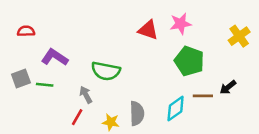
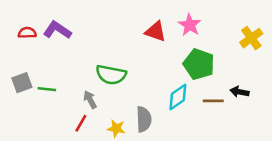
pink star: (181, 24) -> (190, 25), turned -30
purple L-shape: (55, 57) -> (57, 30), moved
black arrow: (228, 87) -> (239, 92), turned 49
cyan diamond: (176, 108) -> (178, 97), moved

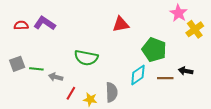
pink star: (190, 25) -> (179, 13), moved
red triangle: (156, 31) -> (121, 24), turned -30
gray arrow: (90, 100) -> (56, 77), moved, turned -48
red line: (81, 123) -> (71, 93), moved

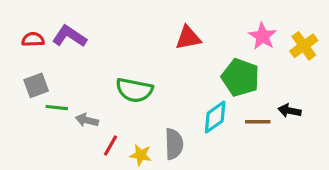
pink star: (179, 13) -> (263, 36), moved
gray square: (17, 64) -> (36, 85), moved

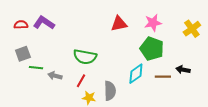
pink star: (263, 36) -> (153, 23), moved, turned 30
red line: (111, 146) -> (81, 81), moved

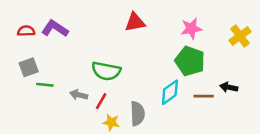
red triangle: (119, 24) -> (135, 22), moved
gray arrow: (55, 76) -> (79, 95), moved

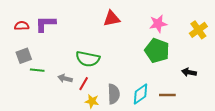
purple L-shape: (55, 28) -> (45, 24), turned -35
cyan diamond: (170, 92) -> (140, 94), moved
brown line: (204, 96) -> (167, 95), moved

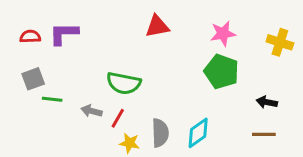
yellow cross: (198, 30) -> (280, 42), turned -36
brown line: (167, 95) -> (264, 134), moved

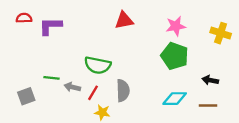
red semicircle: (30, 36) -> (24, 18), moved
gray square: (33, 79) -> (26, 96), moved
green line: (52, 99) -> (52, 78), moved
gray semicircle: (160, 133) -> (123, 90), moved
cyan diamond: (198, 133) -> (175, 99), moved, turned 35

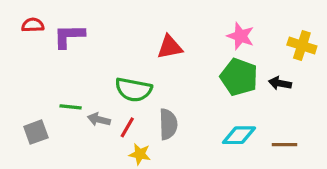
red triangle: (124, 20) -> (170, 47), moved
pink star: (176, 26) -> (241, 36), turned 30
black arrow: (210, 80) -> (280, 83), moved

